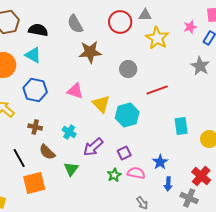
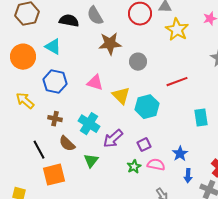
black semicircle: (38, 30) -> (69, 21), moved
gray circle: (128, 69) -> (138, 62), moved
cyan cross: (69, 132) -> (89, 124), size x1.5

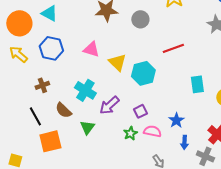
gray circle: (138, 62) -> (140, 19), moved
yellow arrow: (25, 101) -> (18, 54), moved
brown cross: (55, 119) -> (42, 85), moved, turned -32

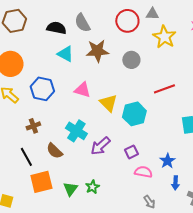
cyan triangle: (49, 13) -> (65, 54), moved
green triangle: (87, 127) -> (70, 189), moved
green star: (130, 133) -> (92, 187), moved

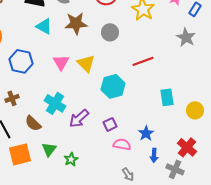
pink triangle: (82, 90) -> (61, 62), turned 42
yellow triangle: (108, 103) -> (86, 63), moved
green triangle: (70, 189) -> (49, 149), moved

